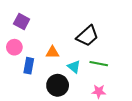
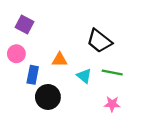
black trapezoid: (87, 36) -> (99, 41), turned 80
black circle: (58, 85) -> (48, 97), moved

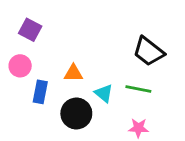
black trapezoid: (99, 41) -> (149, 51), moved
black circle: (48, 97) -> (76, 113), moved

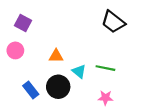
black trapezoid: (149, 51) -> (113, 22), moved
blue rectangle: (40, 92) -> (31, 90), moved, turned -49

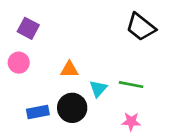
cyan triangle: (79, 71) -> (98, 89), turned 32
blue rectangle: (31, 90) -> (38, 112), turned -63

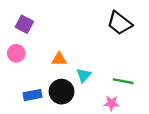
green line: (131, 85) -> (123, 81), moved

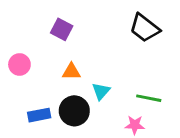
purple square: (24, 24) -> (62, 29), moved

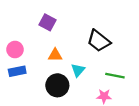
black trapezoid: (145, 28) -> (99, 41), moved
blue rectangle: (39, 115) -> (17, 71), moved

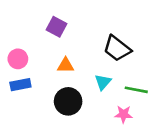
cyan triangle: (78, 70) -> (103, 82), moved

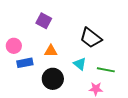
cyan triangle: (103, 82) -> (80, 64), turned -32
blue rectangle: (20, 85) -> (25, 63), moved

